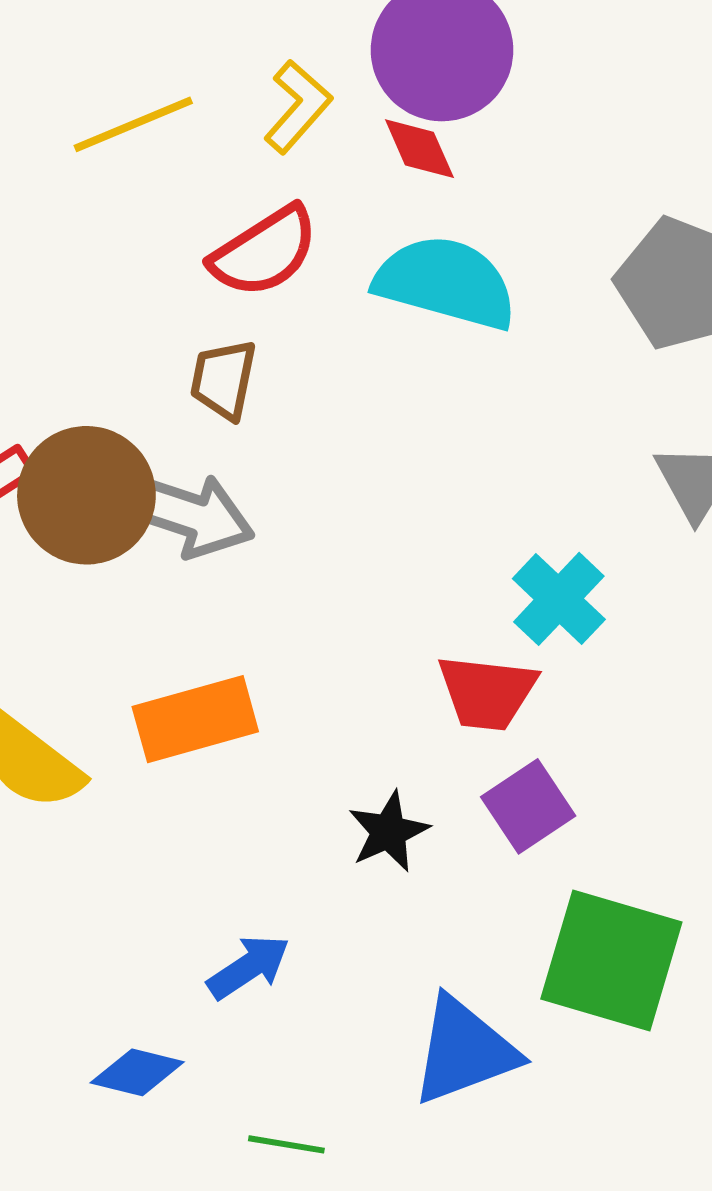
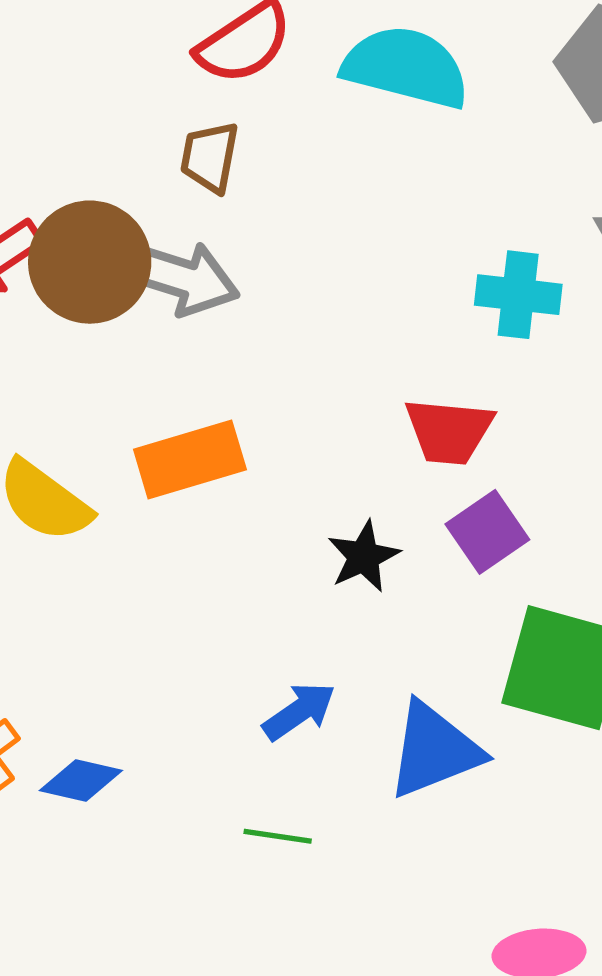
cyan cross: (559, 599) -> (518, 295), moved, turned -36
blue arrow: (249, 967) -> (299, 711), moved
blue diamond: (137, 1072) -> (81, 781), moved

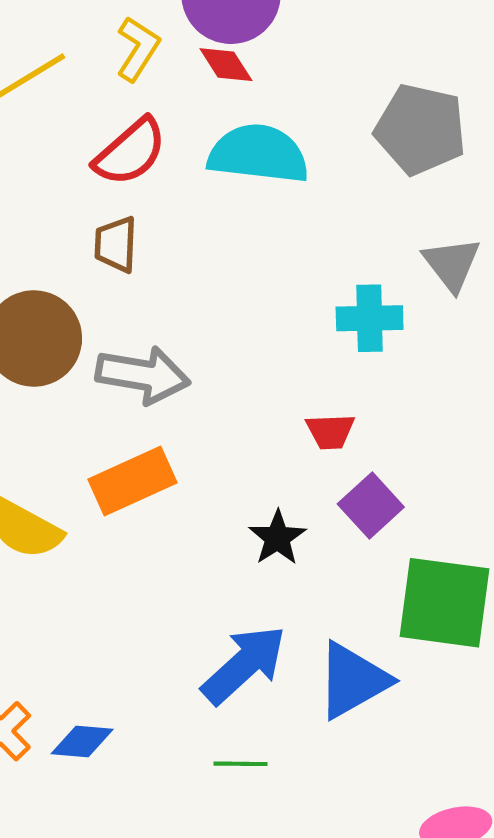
gray arrow: (180, 277) -> (143, 375), moved
red trapezoid: (449, 431) -> (330, 431), size x0.7
blue arrow: (299, 711) -> (244, 665), size x1.6

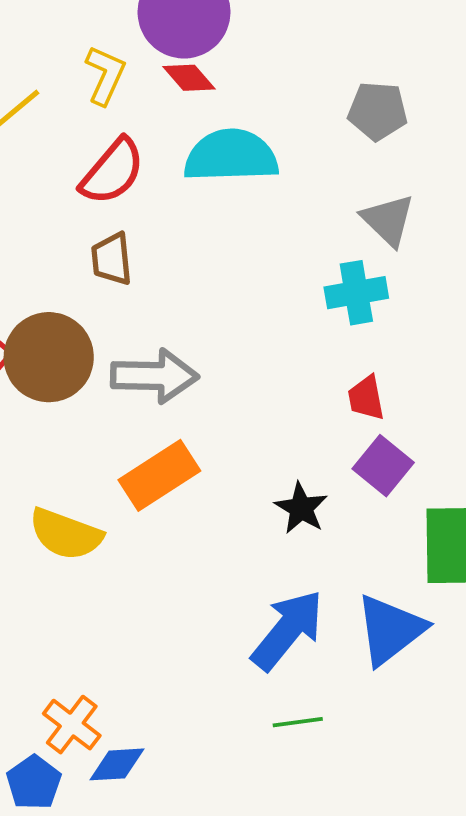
gray pentagon: (421, 129) -> (378, 111), size x0.7
gray triangle: (452, 264) -> (388, 220), moved
red trapezoid: (330, 431) -> (366, 398), moved, turned 90
blue diamond: (82, 741) -> (117, 764), moved

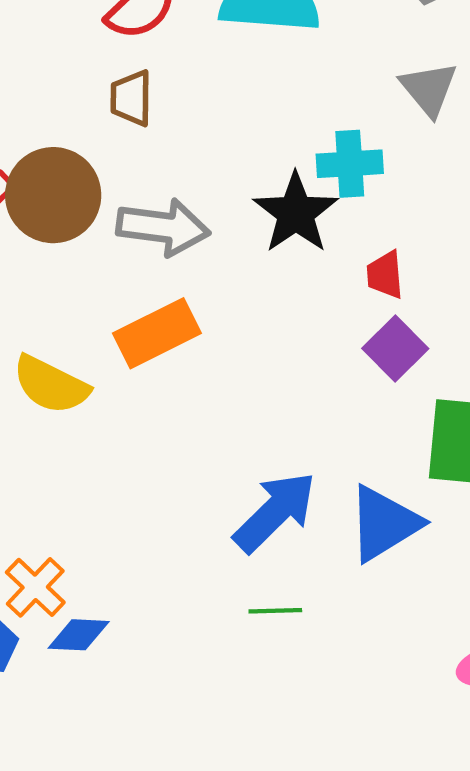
cyan cross: (356, 293) -> (350, 164), moved
black star: (301, 508) -> (296, 213), moved, size x1.5

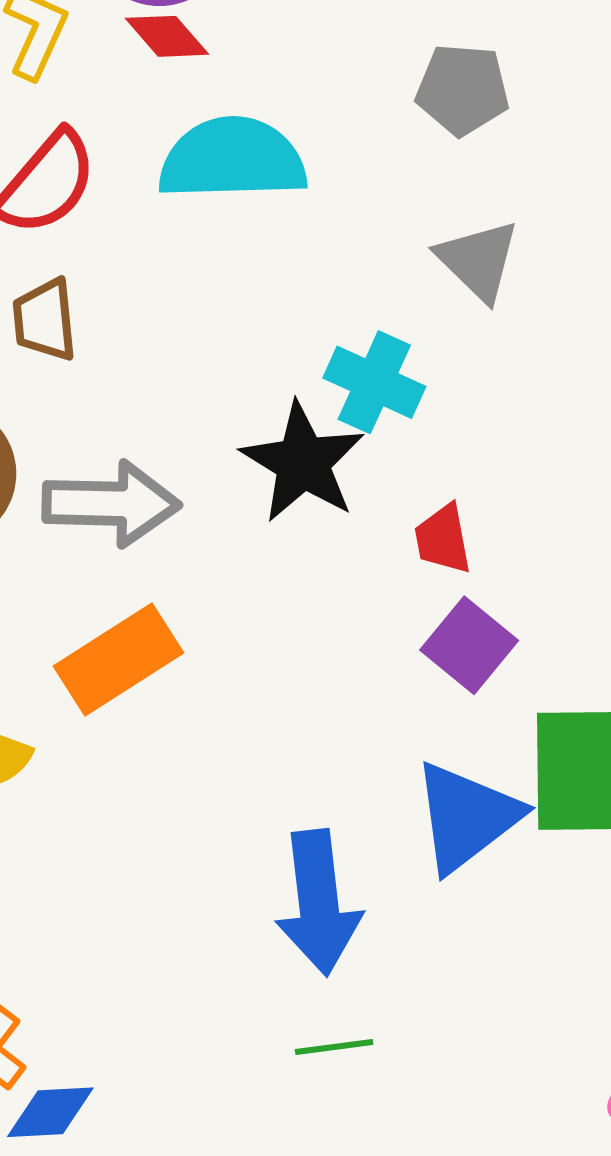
cyan cross: (350, 164) -> (374, 382), turned 34
blue arrow: (275, 512) -> (318, 903), turned 134
blue triangle: (384, 523) -> (467, 817), moved

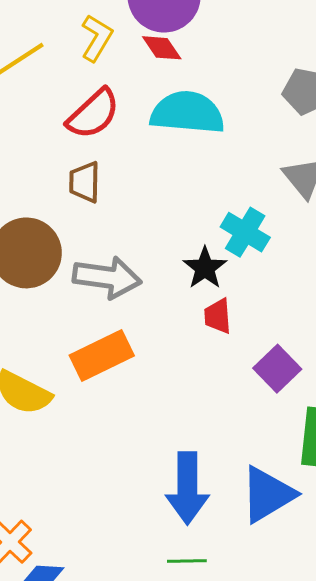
black star: (303, 462) -> (205, 268), size x0.7
red trapezoid: (443, 539) -> (218, 316), moved
blue triangle: (467, 817) -> (267, 494), moved

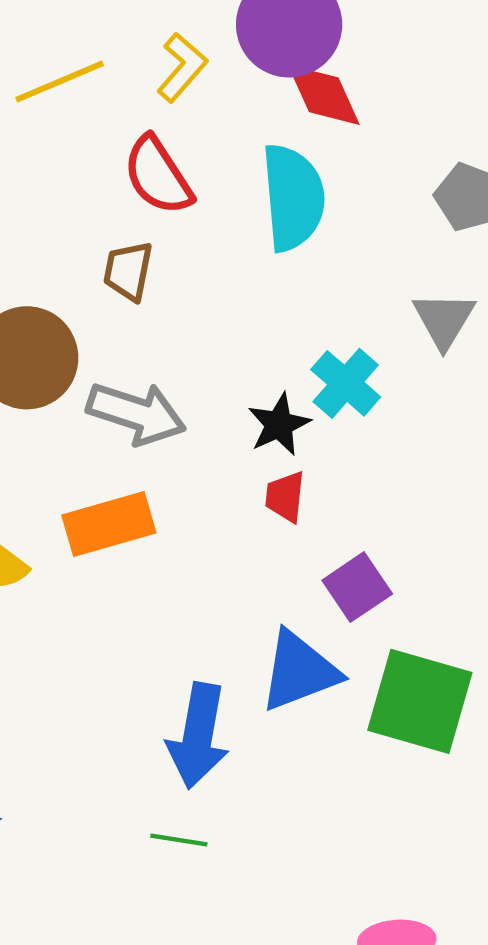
red diamond: (162, 48) -> (324, 95), moved, size x1.4
cyan semicircle: (187, 113) -> (293, 198), turned 70
red semicircle: (93, 114) -> (158, 176), turned 90
blue triangle: (267, 494) -> (299, 671), moved

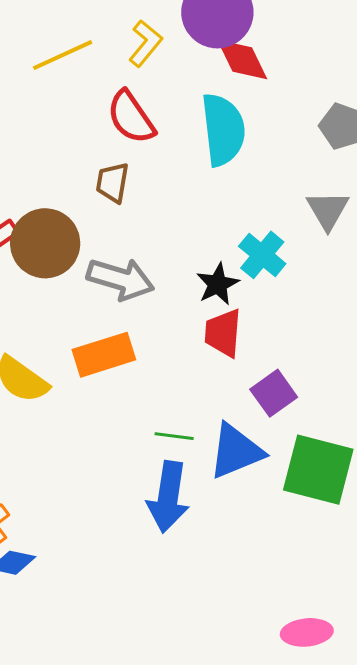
red trapezoid: (285, 497) -> (223, 333), size x1.4
green line: (179, 840) -> (174, 436), moved

